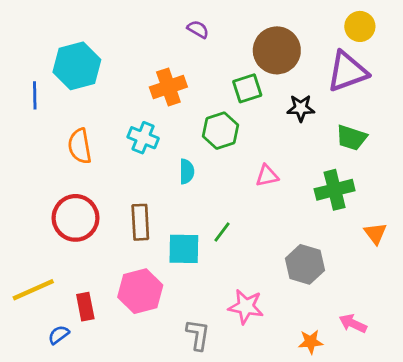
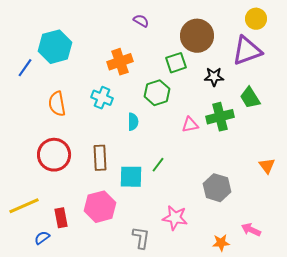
blue line: (35, 95) -> (25, 68), turned 36
green trapezoid: (351, 138) -> (250, 98), turned 40
green cross: (335, 190) -> (220, 117), moved

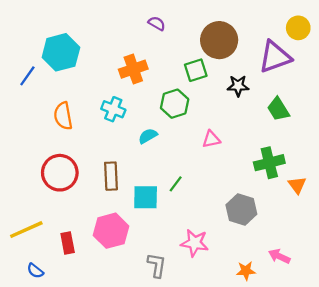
yellow circle: (256, 19) -> (298, 28), moved
green cross: (220, 117) -> (269, 163), moved
cyan semicircle: (133, 122) -> (148, 136), turned -120
blue semicircle: (42, 238) -> (35, 271), moved, turned -105

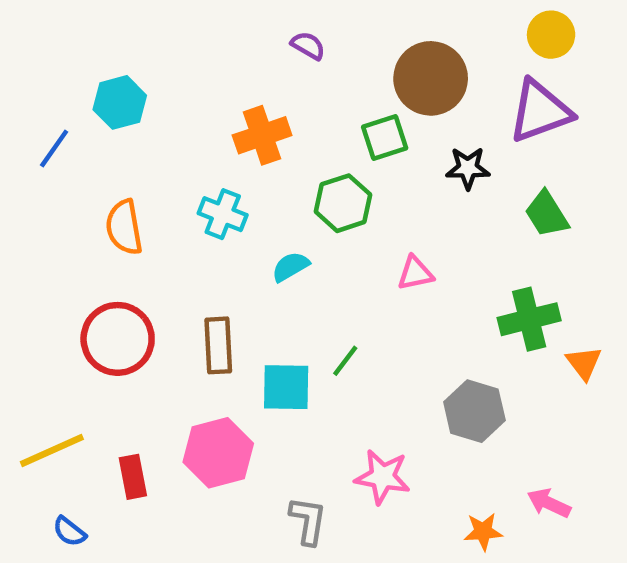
yellow circle: (298, 28) -> (551, 35), moved
cyan hexagon: (61, 52) -> (120, 102), size x0.7

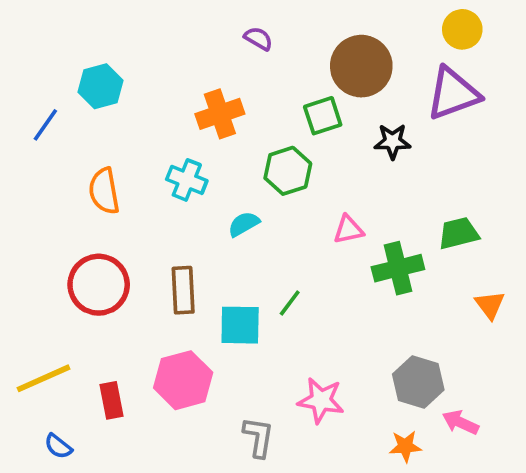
green trapezoid: (547, 214) -> (459, 233), moved, turned 108
green cross: (529, 319) -> (398, 268), moved
gray hexagon: (474, 411) -> (418, 382), moved

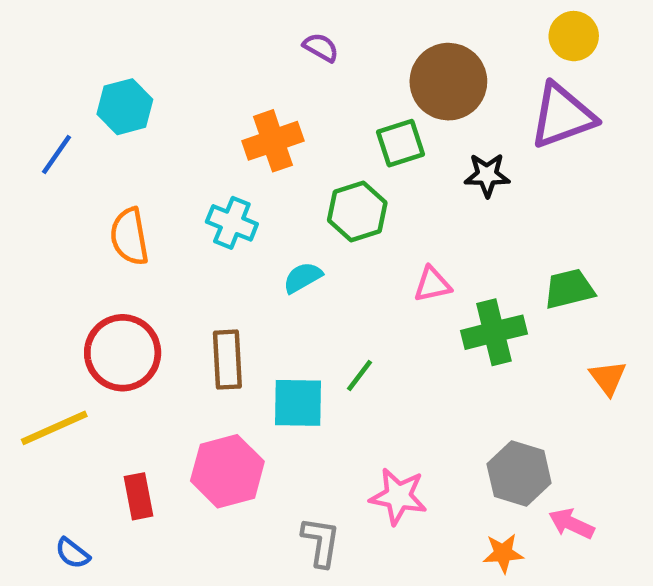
yellow line: (44, 378) -> (54, 428), moved

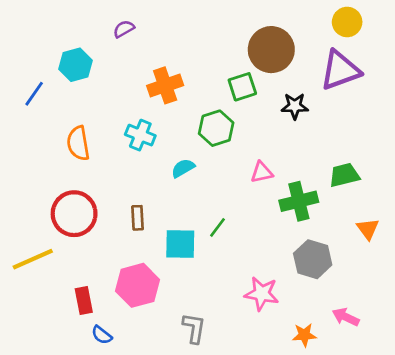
purple semicircle: (321, 47) -> (124, 29), moved, turned -60
brown rectangle: (227, 360) -> (138, 218), size x0.7
gray hexagon: (519, 473) -> (313, 259), moved
pink star: (398, 496) -> (262, 294), moved
blue semicircle: (72, 553) -> (102, 335), moved

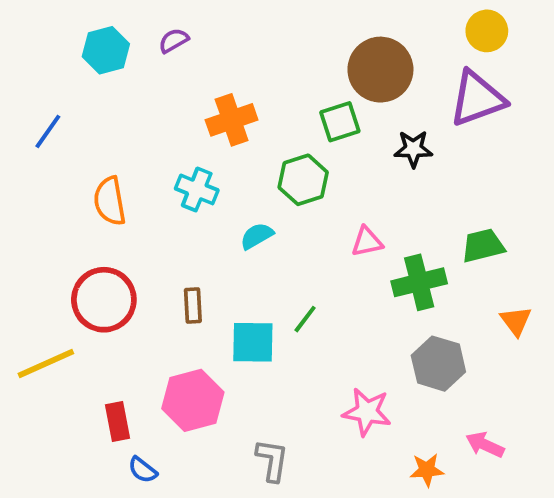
cyan hexagon: (75, 65) -> (106, 50), moved

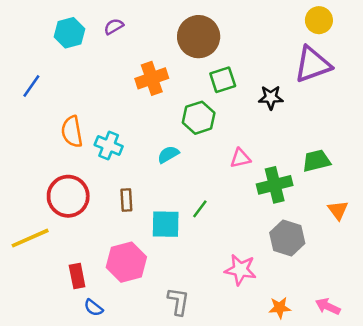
brown circle: (380, 70) -> (199, 37), moved
cyan cross: (197, 189) -> (109, 146), moved
pink arrow: (485, 445) -> (328, 306), moved

